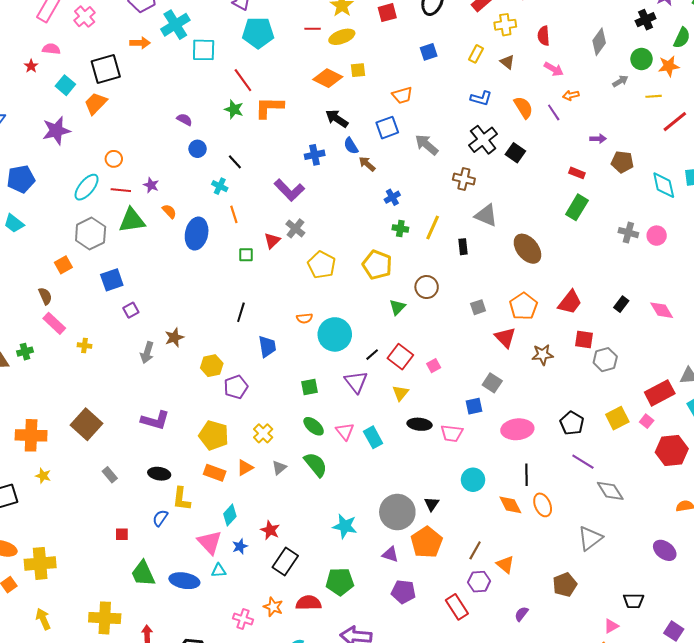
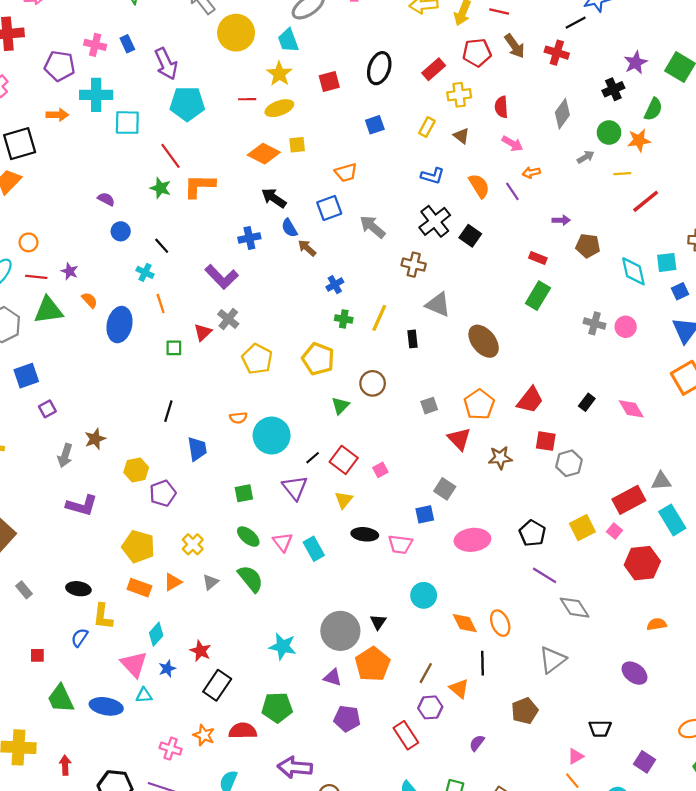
cyan cross: (175, 25) -> (96, 95), turned 32
purple L-shape: (155, 420) -> (82, 505), moved
black line: (526, 475) -> (482, 663), moved

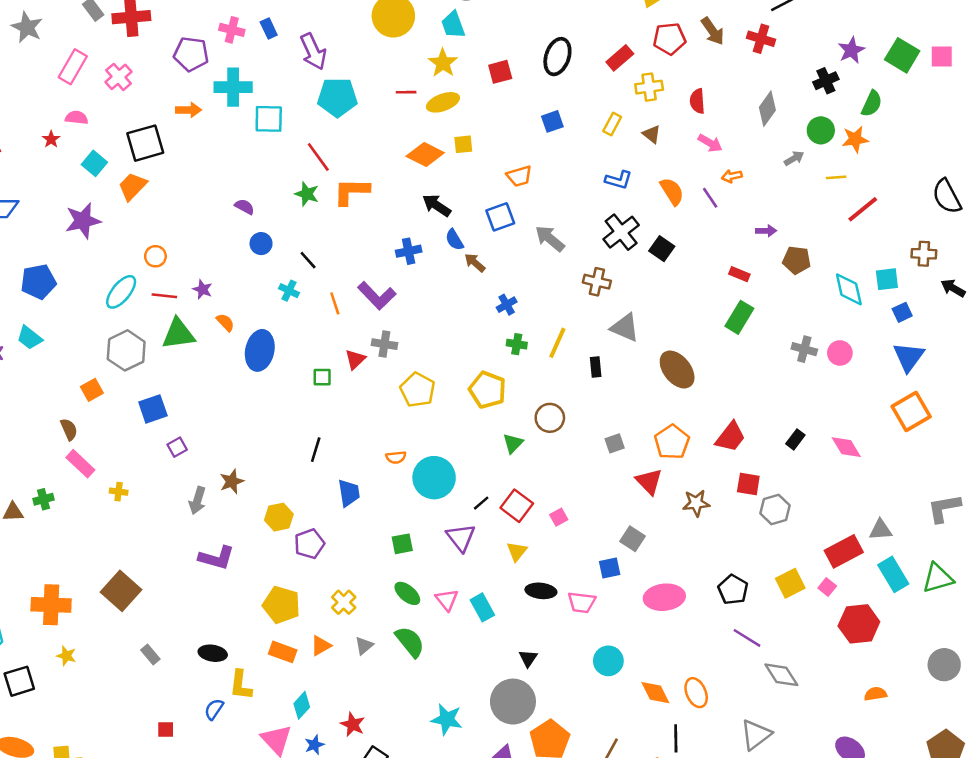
orange line: (161, 303) -> (335, 303), moved
gray cross: (228, 319) -> (384, 344), turned -30
black triangle: (378, 622) -> (528, 658), moved

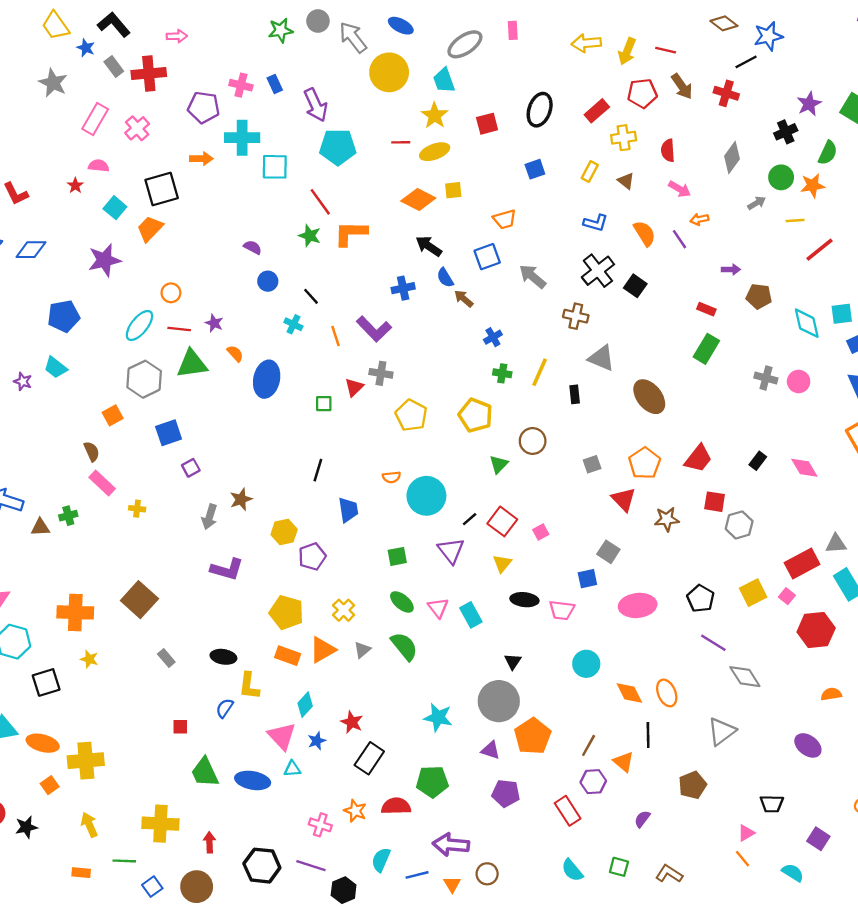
orange triangle: (321, 646) -> (323, 650), size x1.4

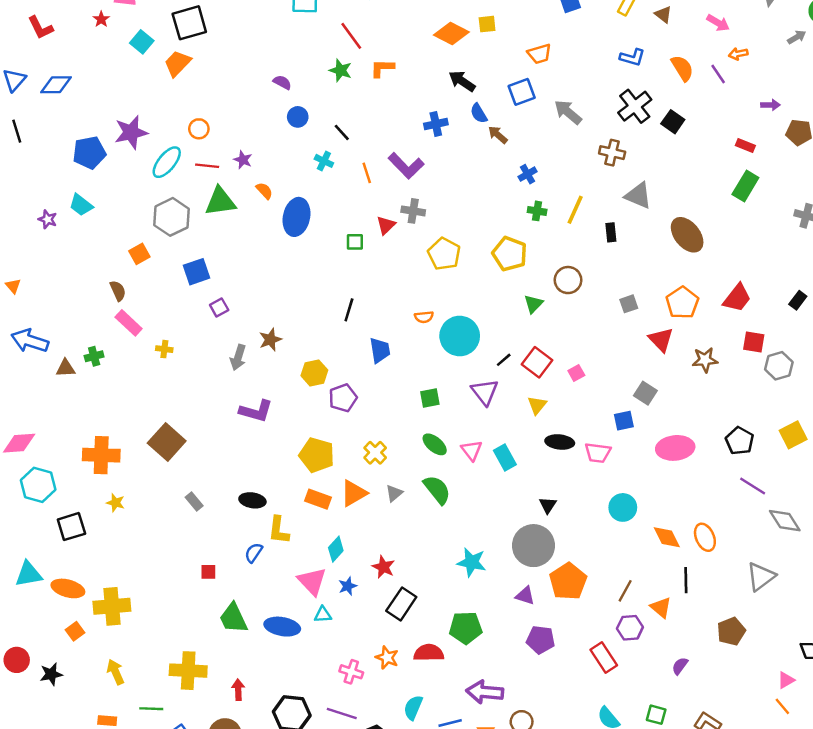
orange L-shape: (351, 233) -> (382, 68), size x0.7
purple star: (104, 260) -> (131, 132), moved

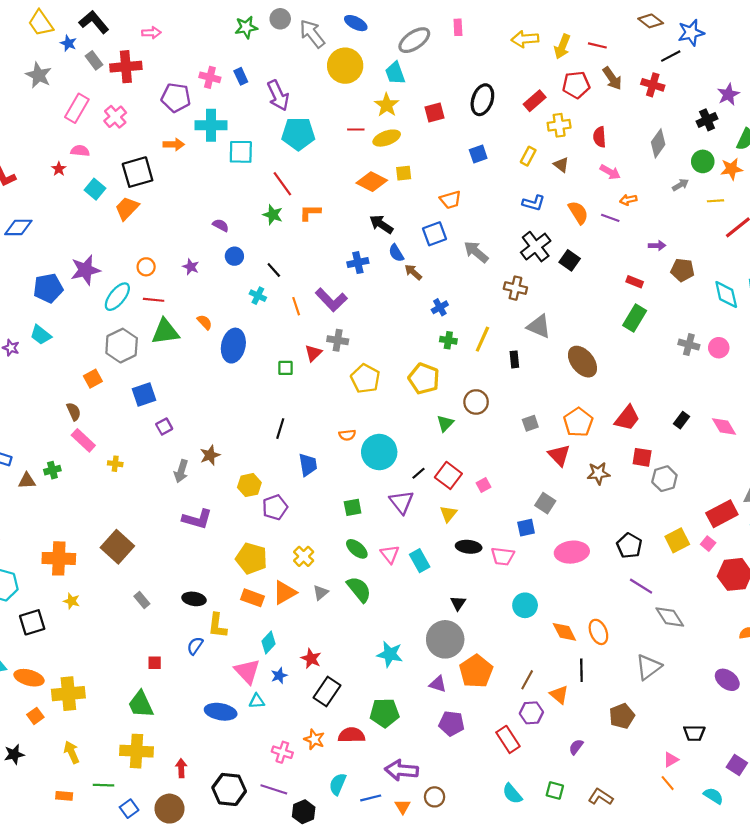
purple line: (718, 74) -> (610, 218), turned -36
purple star: (243, 160) -> (191, 267), moved
green trapezoid: (233, 618) -> (141, 704), moved

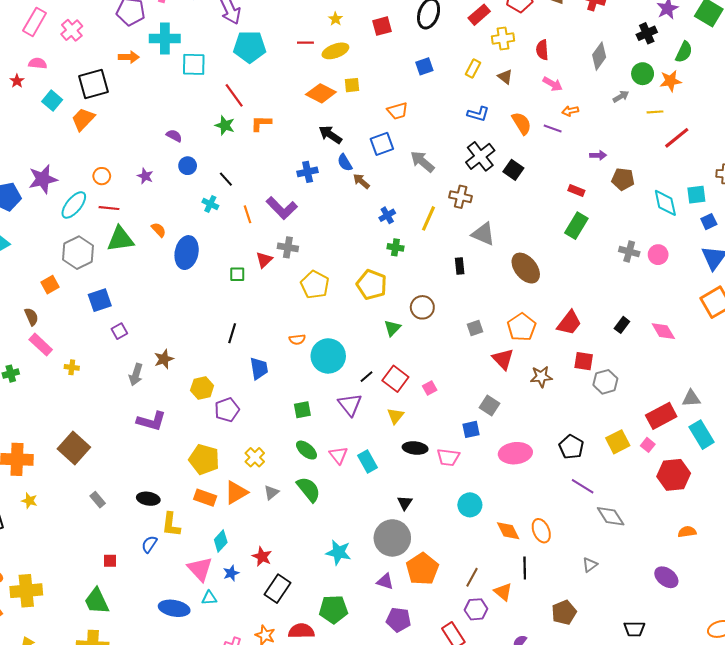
yellow star: (387, 105) -> (335, 19), size x0.6
yellow line: (482, 339) -> (429, 218), moved
gray triangle: (648, 667) -> (590, 565), size x0.6

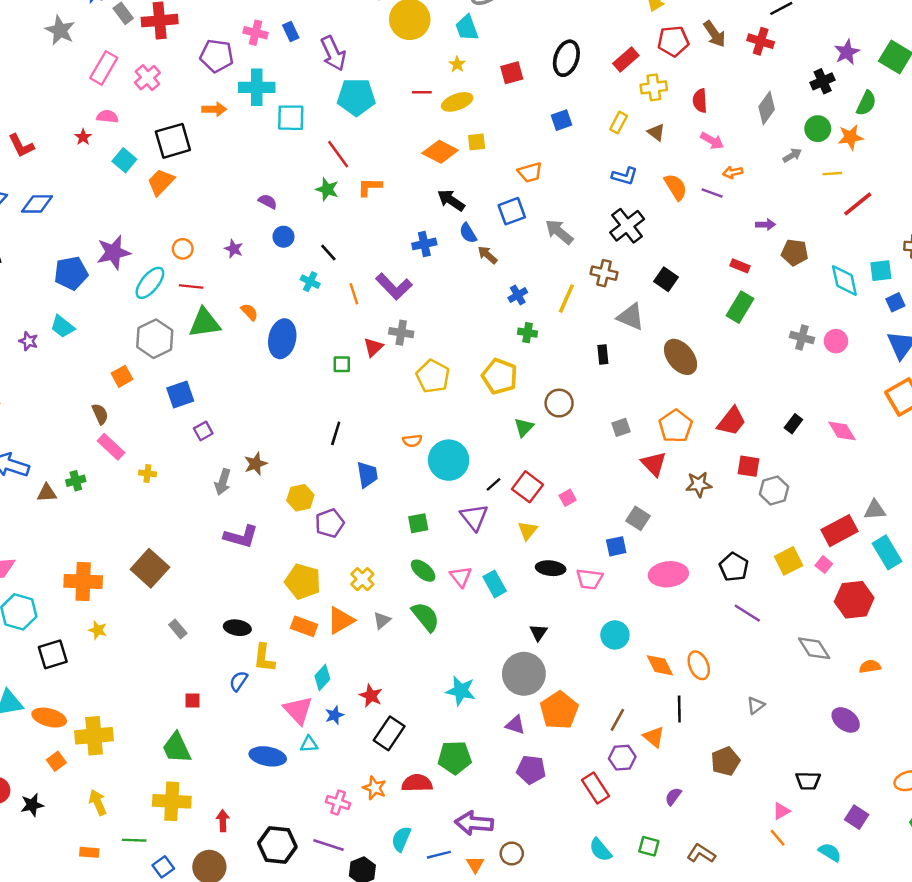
black square: (513, 170) -> (666, 279), moved
gray diamond: (611, 516) -> (814, 648), moved

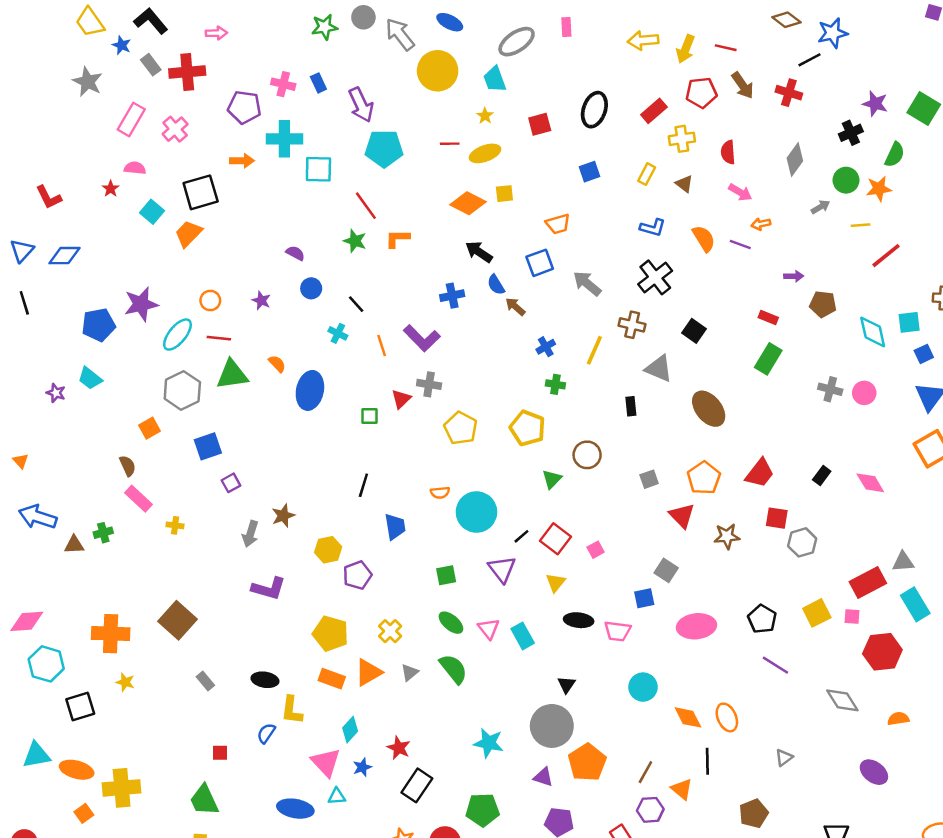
purple star: (847, 52) -> (875, 104), turned -30
pink square: (824, 565) -> (852, 617), turned -35

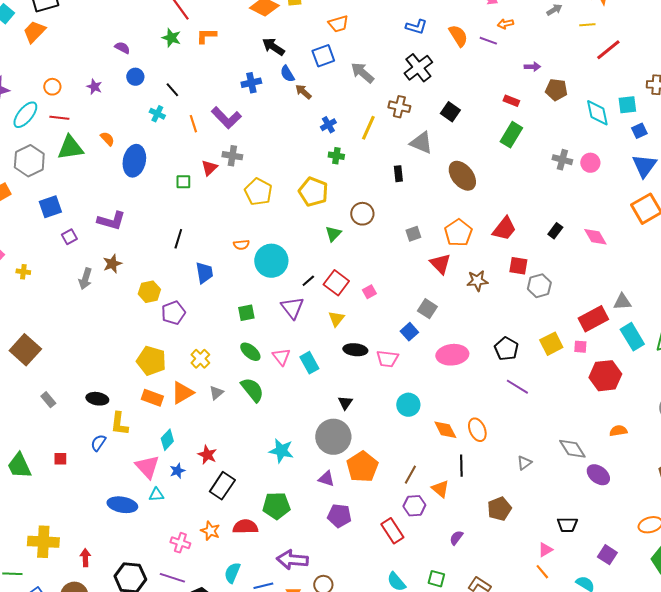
purple L-shape: (269, 589) -> (111, 221), moved
blue square: (644, 598) -> (409, 332), turned -30
gray diamond: (842, 700) -> (572, 449), moved
green trapezoid: (204, 800) -> (19, 466), moved

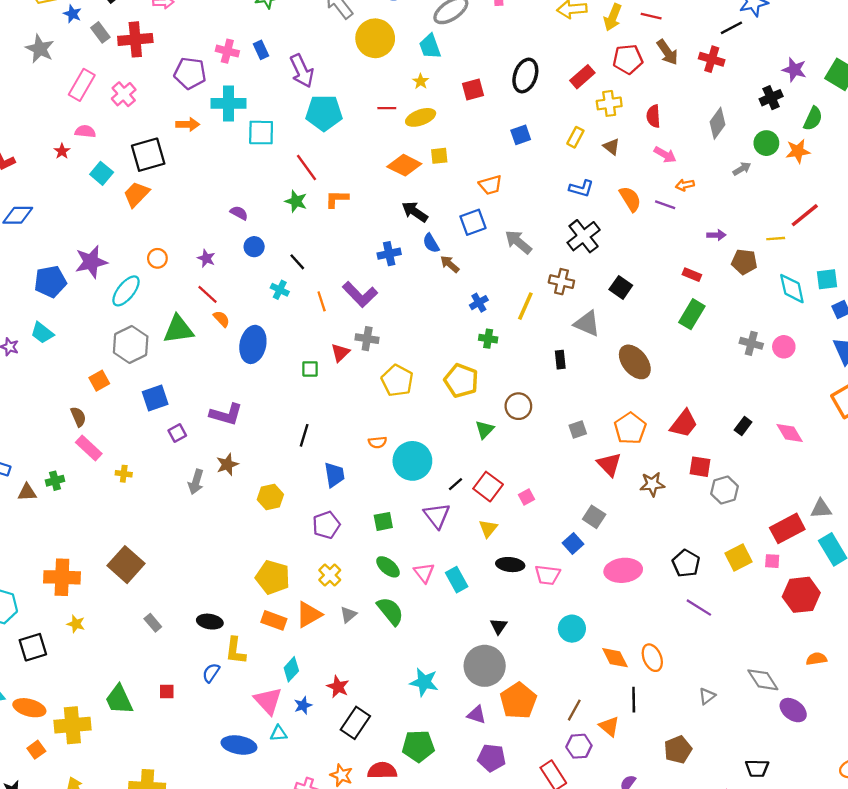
yellow line: (587, 25) -> (776, 239), moved
red line: (59, 118) -> (208, 294), moved, turned 36
purple pentagon: (173, 313) -> (326, 525), moved

